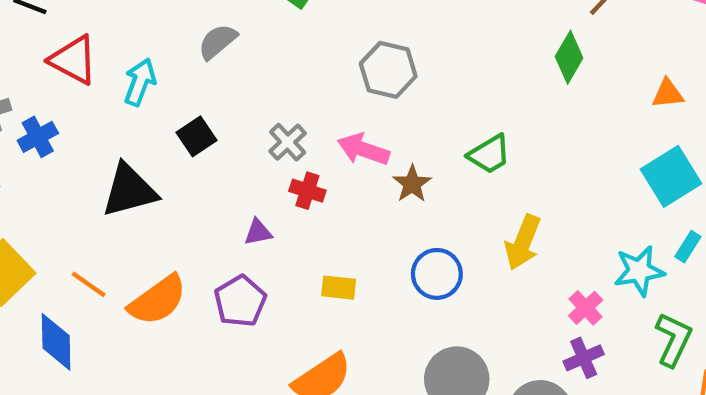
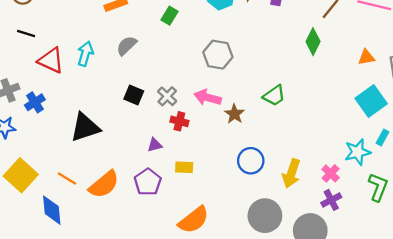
cyan arrow: (140, 82) -> (85, 54), moved
black square: (197, 136) -> (134, 95), moved, turned -30
yellow arrow: (523, 242) -> (291, 173), moved
yellow rectangle: (339, 288) -> (184, 167), moved

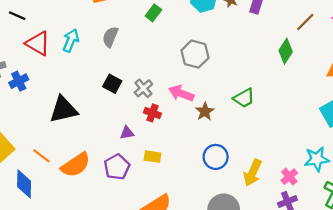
gray semicircle: (127, 46) -> (110, 37), turned -30

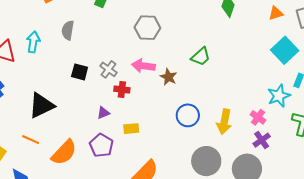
orange line: (41, 156) -> (31, 140), moved

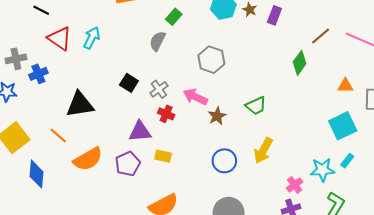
gray semicircle: (68, 30) -> (157, 41), moved
purple triangle: (103, 113) -> (140, 131), size x1.6
yellow arrow: (224, 122) -> (263, 151), moved

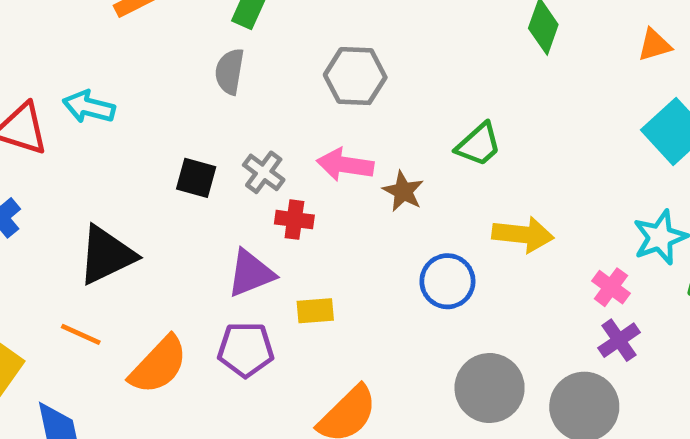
cyan arrow: (92, 38) -> (89, 107), turned -85
yellow arrow: (263, 151) -> (523, 234), turned -95
purple pentagon: (128, 164) -> (246, 349), turned -30

